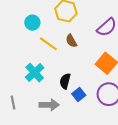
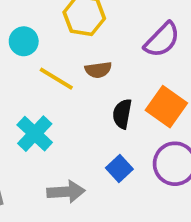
brown semicircle: (71, 41) -> (98, 70), turned -64
black semicircle: (65, 81) -> (122, 114), moved

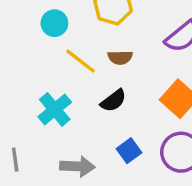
black semicircle: (122, 114) -> (113, 101), moved, turned -144

